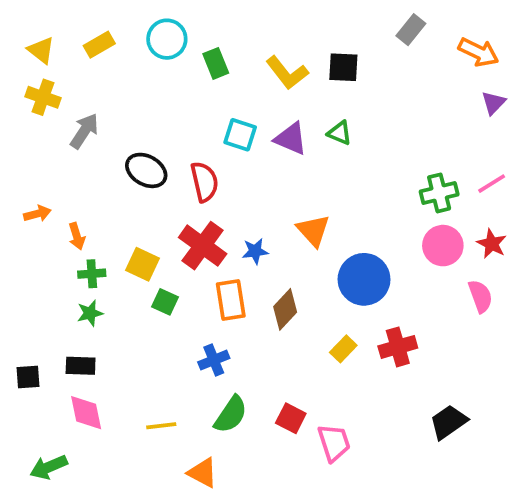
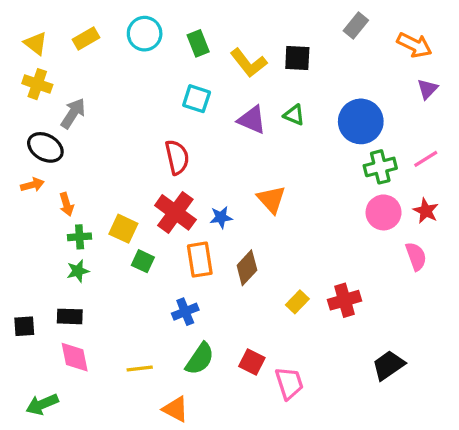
green rectangle: (216, 63) -> (198, 43), moved
cyan square: (240, 135) -> (197, 99), moved
black ellipse: (146, 170) -> (45, 147), moved
blue circle: (364, 279) -> (361, 121), moved

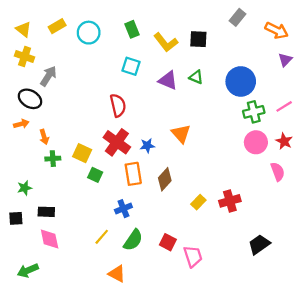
cyan circle: (145, 34) -> (89, 33), moved
green star: (78, 271) -> (25, 188), moved
yellow line: (140, 369) -> (102, 237), moved, turned -42

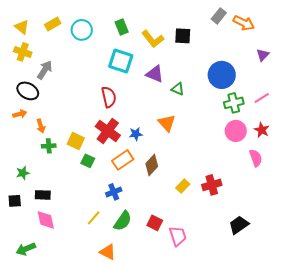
orange arrow: (277, 30) -> (244, 23), moved
cyan square: (131, 66) -> (121, 61), size x1.4
green triangle: (196, 77) -> (178, 89), moved
orange rectangle: (133, 174) -> (123, 160), turned 65

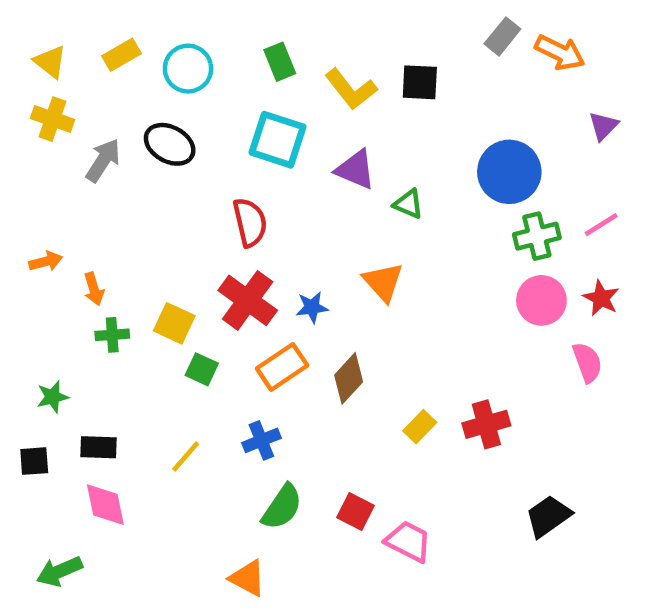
black ellipse: (28, 91) -> (170, 144), moved
yellow line: (94, 218) -> (186, 456), moved
pink trapezoid: (178, 236) -> (408, 541), turned -45

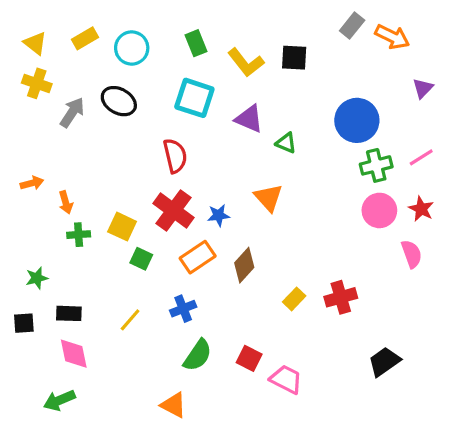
green arrow: (59, 571) -> (59, 400), moved

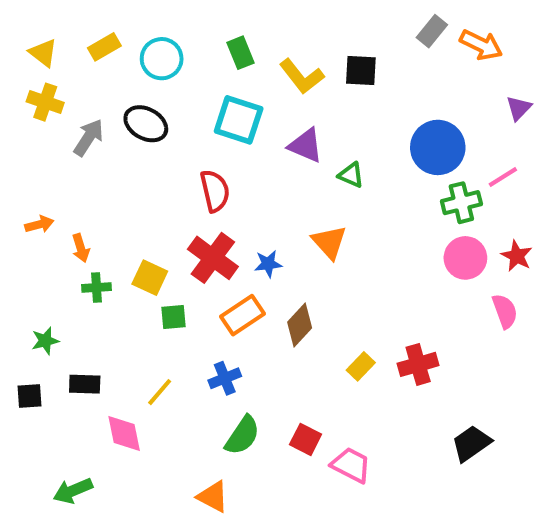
pink line: (421, 157) -> (503, 177), moved
green square: (141, 259) -> (173, 317), turned -30
pink diamond: (74, 354) -> (124, 433), moved

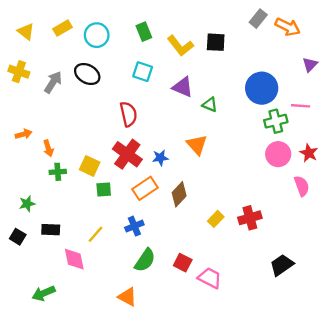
yellow cross: (45, 102) -> (19, 72), moved
cyan square: (239, 120) -> (143, 72), size x0.7
pink line: (503, 177) -> (301, 106), turned 36
black square: (29, 396) -> (18, 237), turned 35

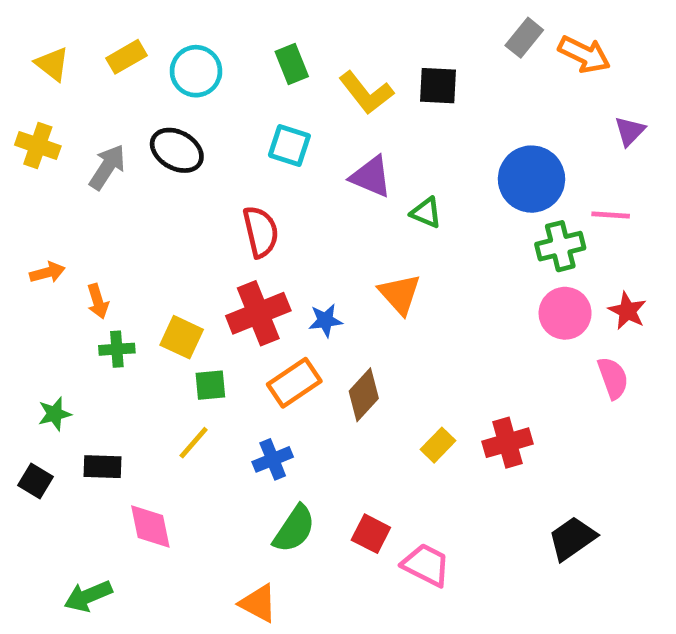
red cross: (127, 154) -> (258, 313), turned 32
yellow line: (95, 234) -> (194, 443), moved

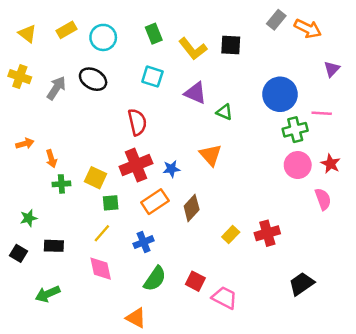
pink diamond: (150, 527) -> (101, 269), moved
green arrow: (88, 596) -> (48, 294), moved

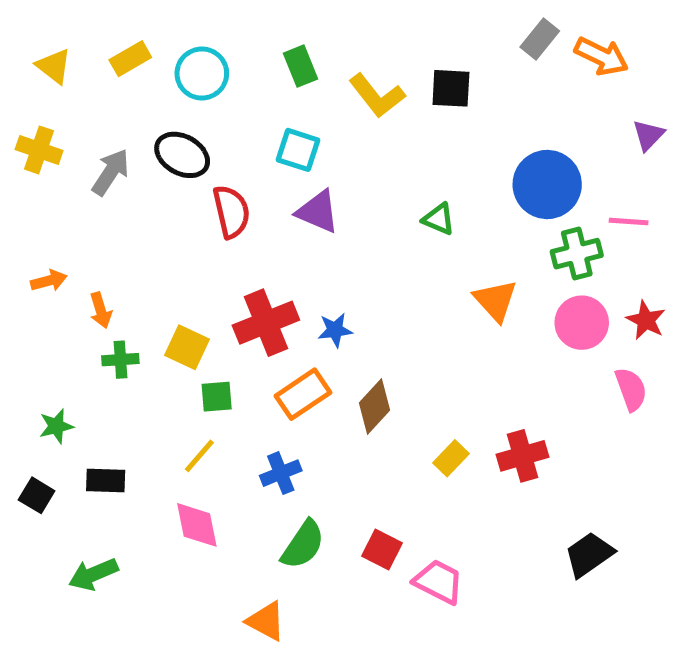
purple triangle: (195, 93) -> (318, 212), moved
red semicircle: (137, 122) -> (231, 212), moved
orange triangle: (211, 155) -> (495, 300), moved

